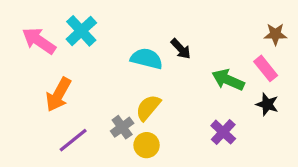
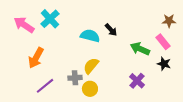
gray cross: (122, 127) -> (75, 78), turned 32

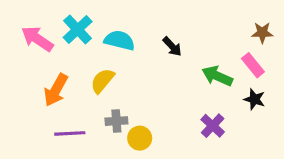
cyan semicircle: (90, 36) -> (119, 40), moved
yellow semicircle: (91, 66) -> (102, 81), moved
purple line: (45, 86) -> (70, 133), turned 36

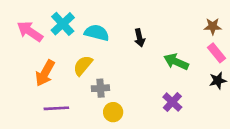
black arrow: (172, 47) -> (140, 38), turned 30
pink rectangle: (253, 65) -> (216, 53), moved
black star: (254, 99) -> (218, 81), moved, turned -30
gray cross: (116, 121) -> (100, 88), moved

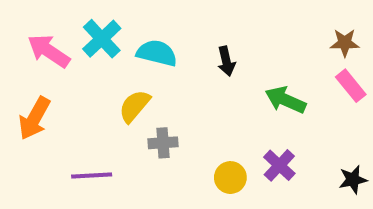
orange arrow: (45, 73) -> (34, 118), moved
black star: (218, 81) -> (353, 180), moved
yellow circle: (113, 112) -> (230, 178), moved

